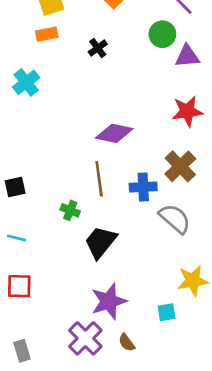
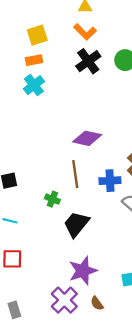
black cross: (98, 48) -> (88, 61), moved, size x1.6
cyan cross: (26, 82) -> (34, 85), moved

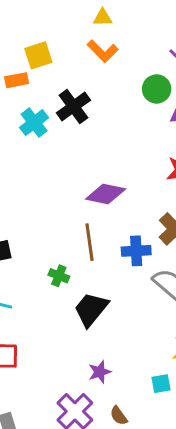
orange rectangle: (34, 60) -> (17, 80), moved
black cross: (88, 61) -> (73, 106), moved
purple star: (83, 271) -> (100, 372), size x0.6

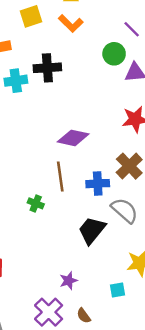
yellow square: (38, 55) -> (31, 16), moved
black cross: (73, 106) -> (47, 68), turned 32
cyan cross: (34, 123) -> (16, 81), turned 30
black trapezoid: (91, 309) -> (92, 230), moved

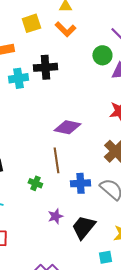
blue cross: (98, 184) -> (80, 183), moved
black trapezoid: (92, 230) -> (83, 227), moved
purple star: (68, 281) -> (55, 216), moved

